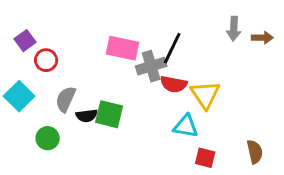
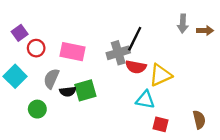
pink rectangle: (123, 48) -> (72, 52), moved
yellow triangle: (205, 95) -> (160, 75), turned 40
green square: (109, 114) -> (85, 90), turned -30

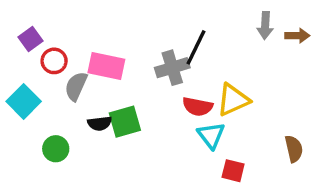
red semicircle: (136, 67) -> (198, 107), moved
gray semicircle: (51, 79) -> (76, 86), moved
cyan triangle: (145, 100) -> (211, 135), turned 42
brown semicircle: (199, 120) -> (294, 149), moved

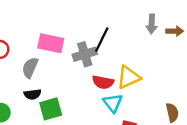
pink rectangle: (106, 66) -> (51, 43), moved
gray semicircle: (76, 86) -> (30, 68), moved
green square: (125, 122) -> (51, 109), moved

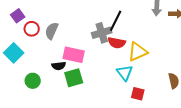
pink rectangle: (51, 43) -> (74, 55), moved
gray semicircle: (30, 68) -> (52, 31), moved
red semicircle: (103, 82) -> (117, 43), moved

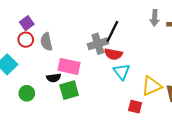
purple square: (18, 16) -> (27, 23), moved
gray semicircle: (52, 31) -> (46, 42), turned -36
yellow triangle: (138, 52) -> (152, 86), moved
cyan triangle: (125, 73) -> (122, 72), moved

